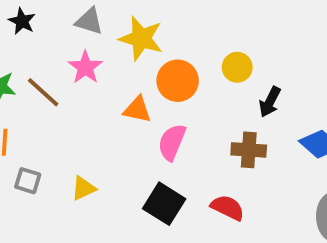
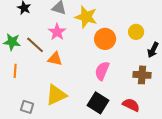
orange triangle: (137, 110) -> (55, 59), moved
gray square: (28, 181) -> (27, 107), moved
yellow triangle: (83, 188) -> (56, 95), size x1.6

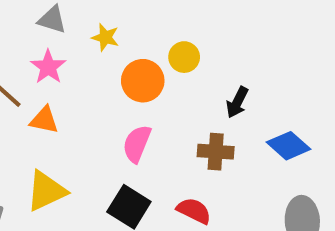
yellow star: (86, 17) -> (105, 37), size x0.6
yellow circle: (136, 32) -> (184, 57), moved

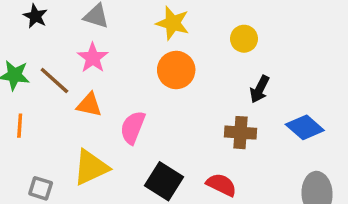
yellow star: (105, 37) -> (173, 23), moved, size x1.4
yellow circle: (184, 57) -> (244, 39), moved
pink semicircle: (137, 144) -> (133, 127), moved

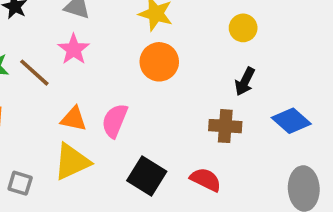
yellow circle: (244, 39) -> (243, 28), moved
orange triangle: (89, 105) -> (74, 119), moved

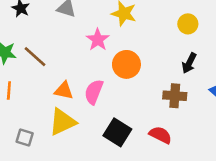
pink star: (74, 49) -> (98, 40), moved
orange circle: (159, 62) -> (126, 64), moved

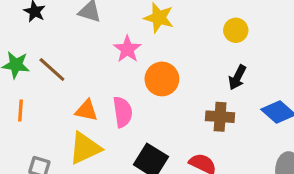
pink semicircle: (94, 92) -> (123, 112), turned 150

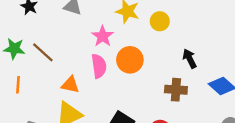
yellow circle: (236, 30) -> (160, 21), moved
black arrow: (237, 77) -> (190, 59), turned 126
pink semicircle: (123, 112) -> (99, 66), moved

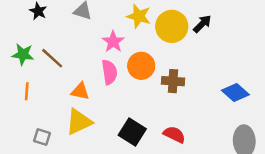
yellow circle: (160, 21) -> (172, 26), size x1.6
black arrow: (190, 59) -> (202, 24), moved, turned 72
brown cross: (176, 90) -> (173, 81), moved

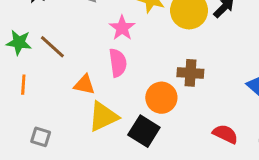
orange circle: (141, 66) -> (161, 98), moved
yellow triangle: (79, 122) -> (103, 117), moved
red semicircle: (174, 135) -> (225, 134), moved

